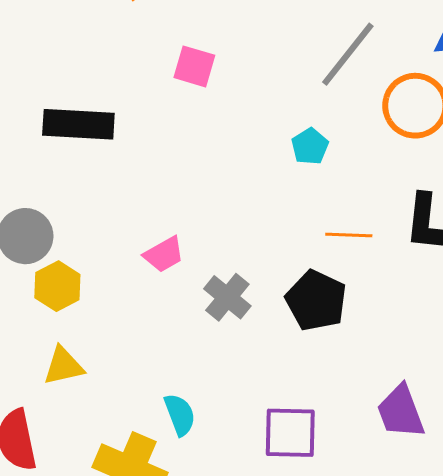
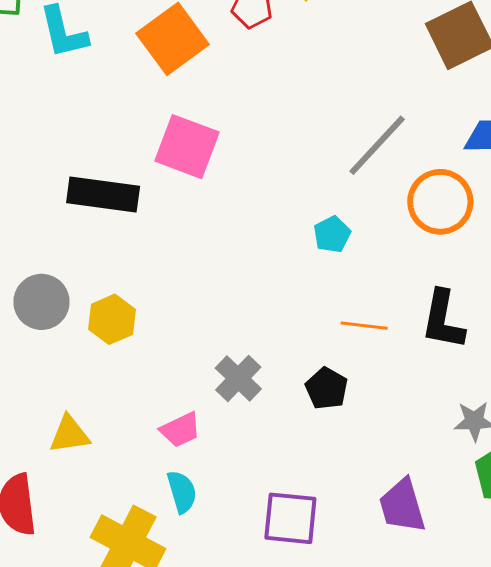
pink square: (194, 66) -> (187, 147), moved, size x1.5
pink trapezoid: (164, 254) -> (180, 430), moved
yellow hexagon: (57, 286) -> (112, 319), moved
black pentagon: (316, 301) -> (327, 388), size x0.7

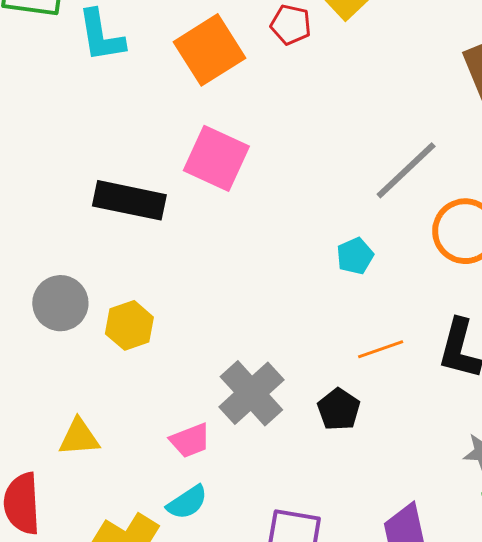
orange line: (364, 326) -> (381, 349), turned -30
gray cross: (238, 378) -> (251, 393), size x1.4
cyan semicircle: (182, 492) -> (187, 502), turned 69

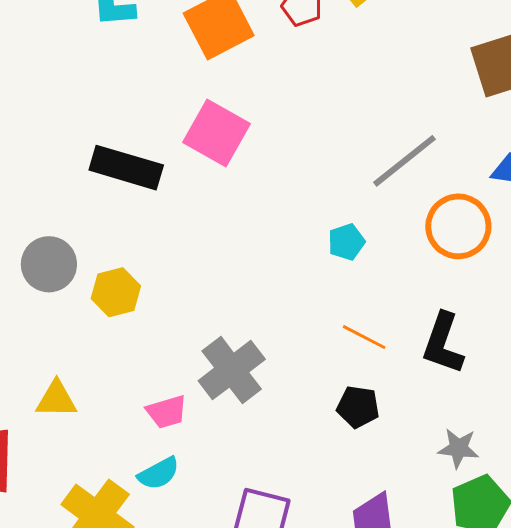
orange line: (381, 349) -> (364, 337), turned 42
black pentagon: (339, 409) -> (358, 407), moved, turned -30

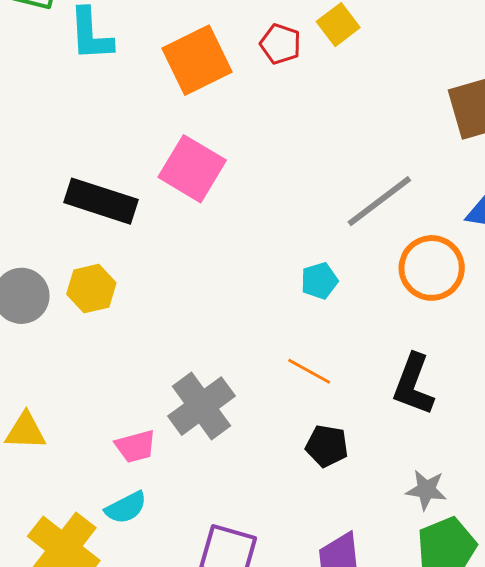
yellow hexagon: (116, 292) -> (91, 289), moved
orange line: (364, 337) -> (309, 371), moved

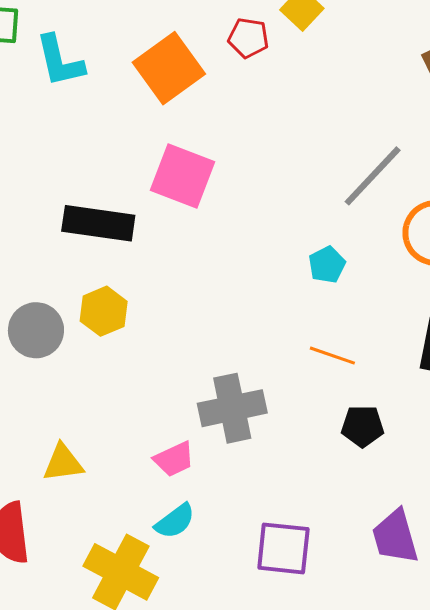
gray cross: (202, 406) -> (232, 408), turned 34

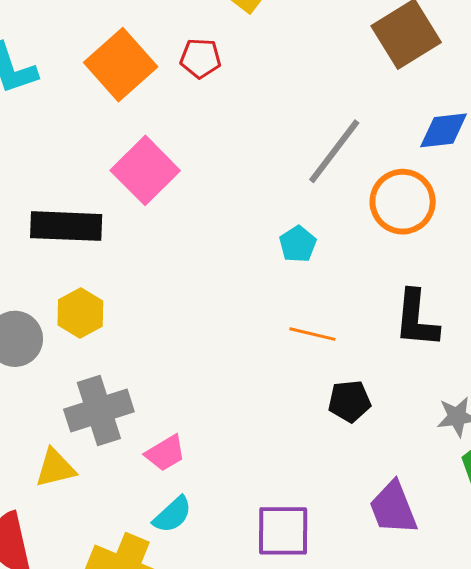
red pentagon: (248, 38) -> (200, 58), moved
pink square: (183, 176) -> (145, 170), turned 30
gray cross: (232, 408) -> (99, 411), moved

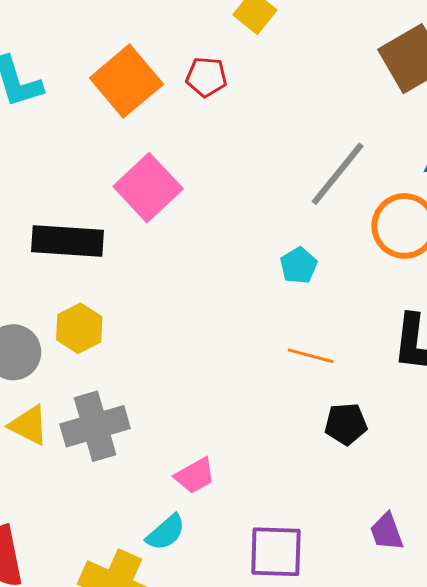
pink trapezoid: (165, 453) -> (195, 476), moved
yellow triangle: (55, 468) -> (29, 425), moved, turned 39
purple trapezoid: (393, 508) -> (387, 532), size x0.7

